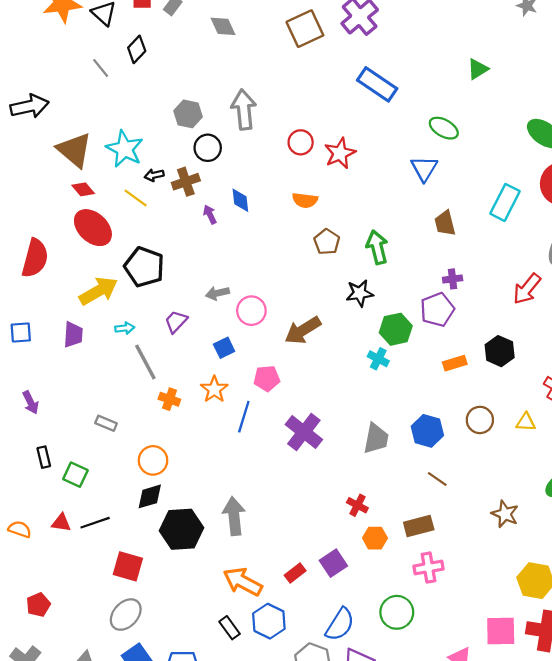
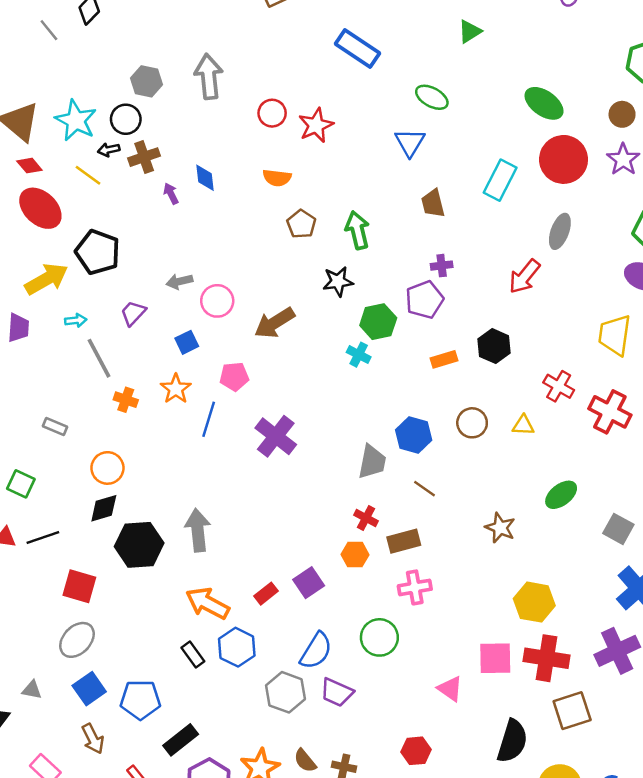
black circle: (208, 148) -> (126, 119), moved
gray trapezoid: (376, 439) -> (372, 462), moved
red cross: (357, 505) -> (366, 518), moved

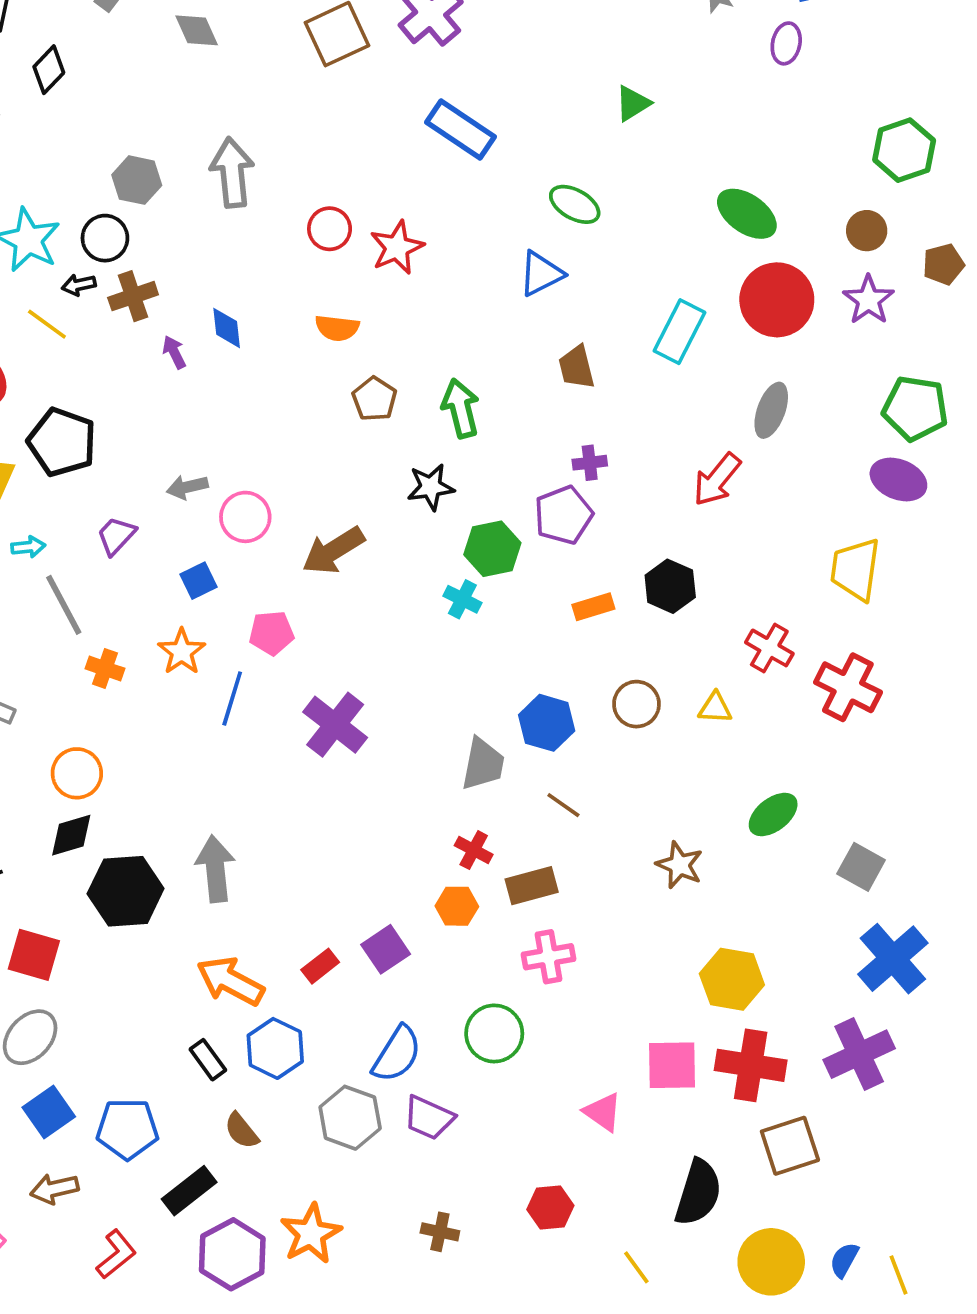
blue triangle: (410, 142) -> (541, 274), turned 32
brown arrow: (93, 739) -> (54, 1189), turned 104
brown semicircle: (305, 761) -> (242, 1131), moved

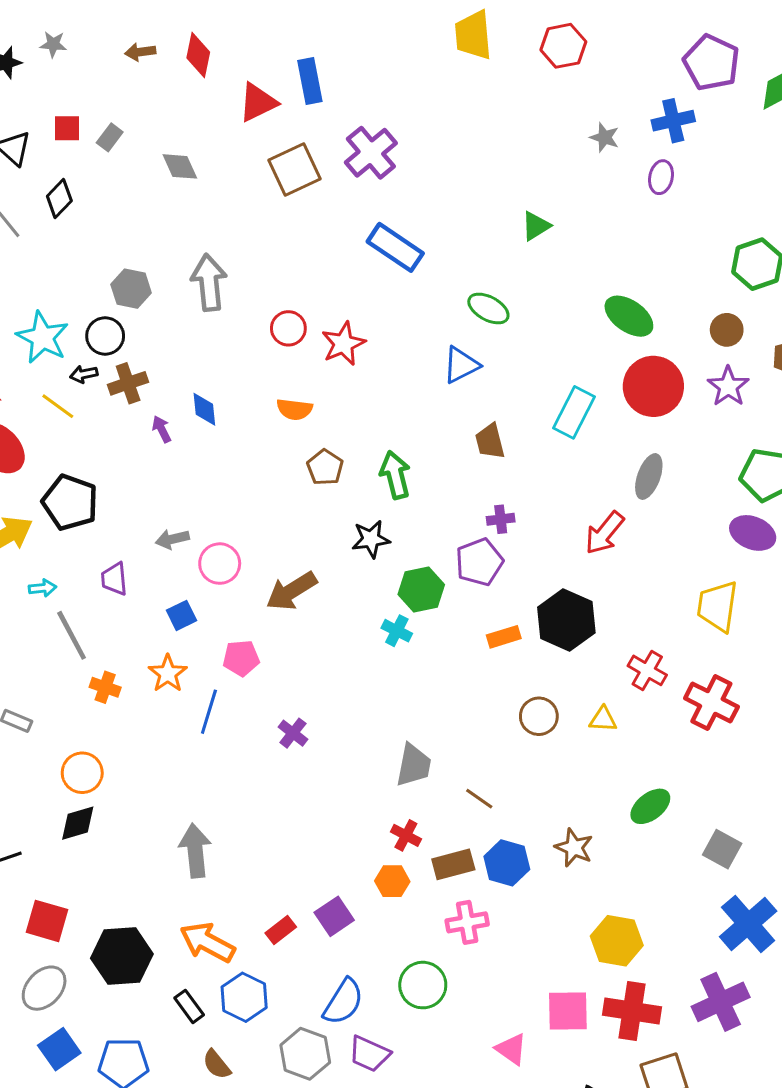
purple trapezoid: (116, 536) -> (114, 579), turned -48
black hexagon: (670, 586) -> (566, 620), size x1.4
blue hexagon: (547, 723) -> (507, 863), moved
purple cross: (335, 725) -> (293, 733), size x0.6
black hexagon: (126, 891) -> (122, 956), moved

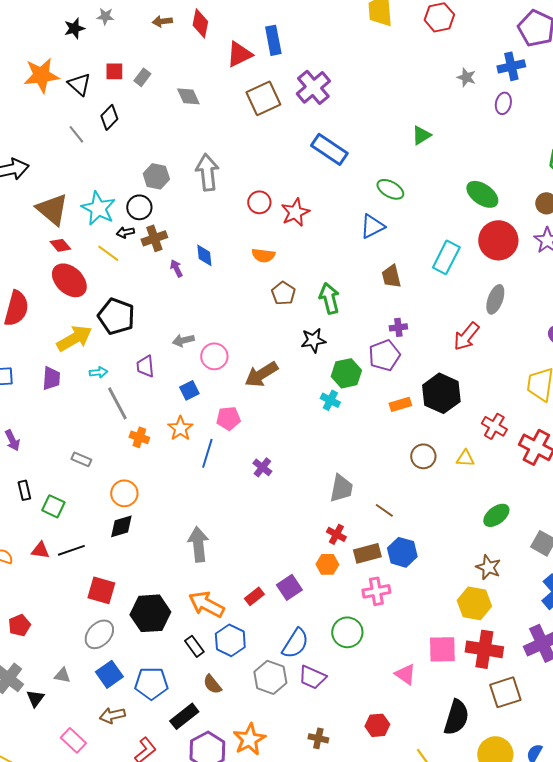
brown star: (574, 848) -> (488, 567), moved

